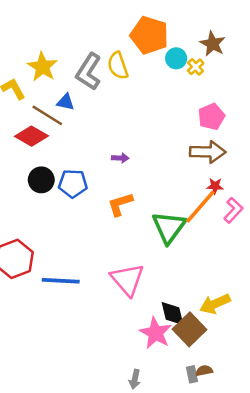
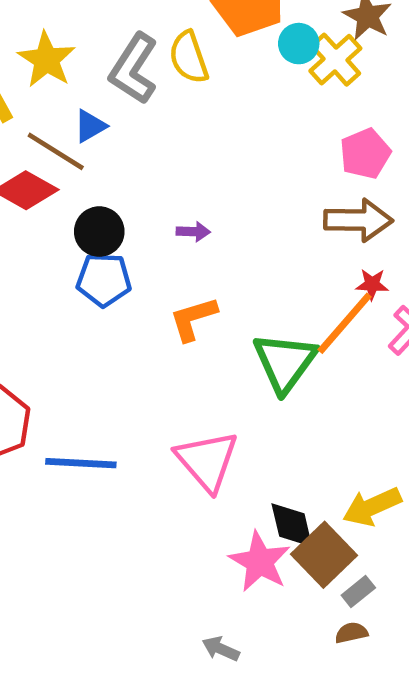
yellow cross: (196, 67) -> (335, 60), size x1.6
blue triangle: (66, 102) -> (90, 126), turned -42
black circle: (41, 180) -> (99, 232), moved
gray rectangle: (192, 374) -> (358, 591), moved, turned 63
gray arrow: (135, 379) -> (221, 649), turned 102

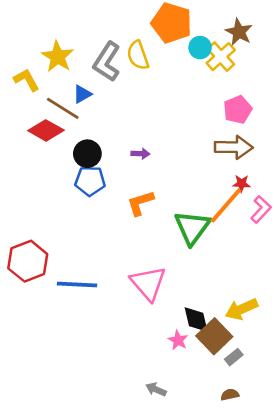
pink star: (260, 562) -> (178, 340), size x0.6
brown semicircle: (351, 633) -> (230, 395), moved

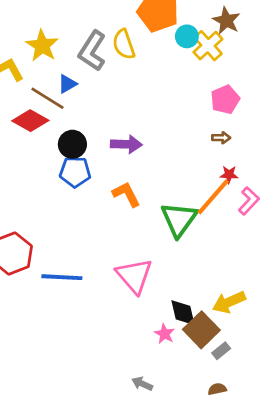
brown arrow: (234, 147) -> (221, 138), size x0.5
purple arrow: (140, 154) -> (126, 144), size x1.6
orange L-shape: (140, 203) -> (126, 194), turned 80

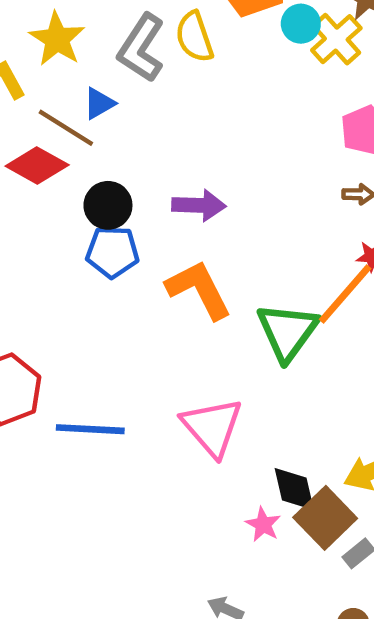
orange L-shape: (126, 194) -> (199, 290), size x1.4

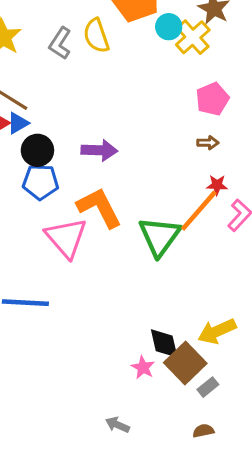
gray L-shape: (141, 48) -> (60, 43), size x0.7
blue triangle: (99, 103) -> (18, 123), moved
pink triangle: (212, 427) -> (66, 238), moved

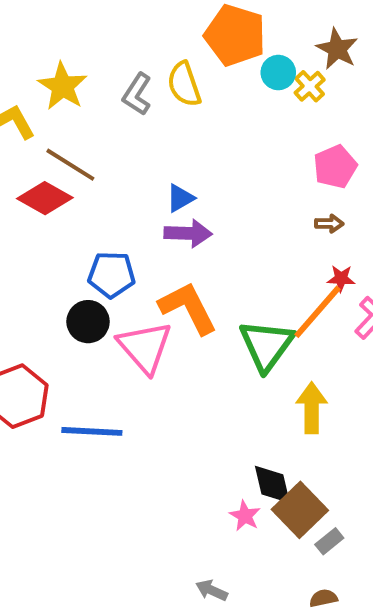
yellow cross: (193, 37) -> (310, 86), size x0.7
blue triangle: (18, 123) -> (180, 198), moved
black circle: (37, 150) -> (88, 322), moved
yellow arrow: (217, 331) -> (312, 408), moved, turned 114

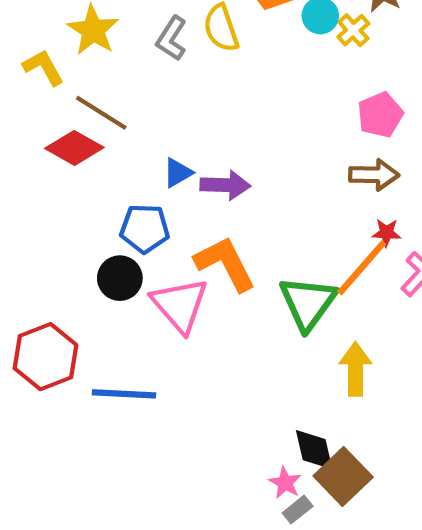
blue triangle: (180, 198) -> (178, 173), moved
brown arrow: (329, 224) -> (374, 175), size x1.6
gray rectangle: (329, 541) -> (298, 510), moved

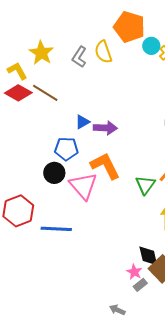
red diamond: (74, 148) -> (18, 93), moved
green triangle: (308, 303) -> (145, 185), size x0.7

